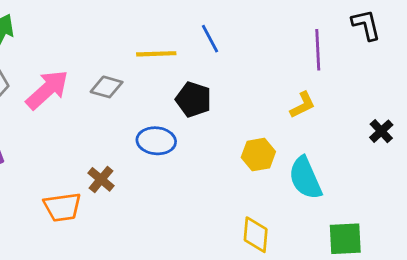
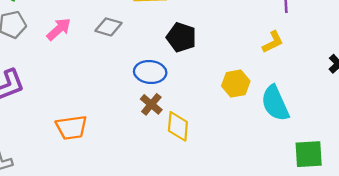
pink arrow: (47, 90) -> (59, 29), size x0.7
brown cross: (101, 179) -> (151, 104), moved
yellow diamond: (256, 235) -> (178, 126), moved

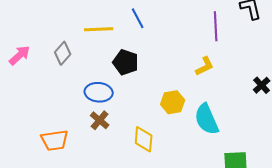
gray diamond: (108, 27) -> (63, 53), turned -65
yellow diamond: (178, 126) -> (144, 139), moved
orange trapezoid: (71, 128) -> (55, 140), moved

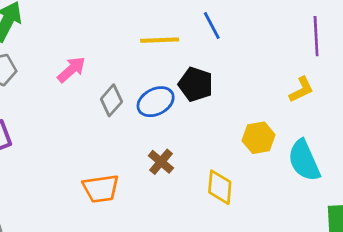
gray diamond: (63, 53) -> (111, 100), moved
pink arrow: (20, 55) -> (71, 70), moved
blue ellipse: (99, 92) -> (156, 102), moved, turned -32

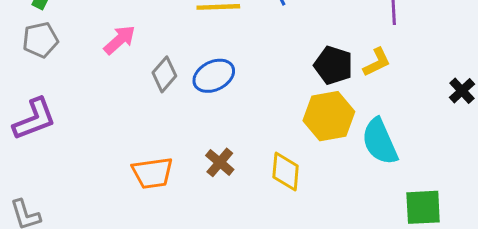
black pentagon: (196, 84) -> (333, 65), moved
yellow hexagon: (259, 138) -> (329, 116), size x1.4
brown cross: (161, 162) -> (220, 162), moved

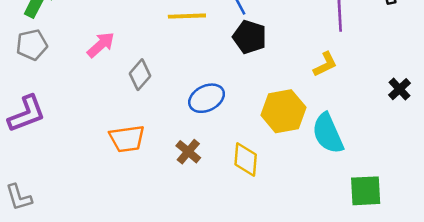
black pentagon: (333, 65) -> (250, 37), moved
blue ellipse: (214, 76) -> (207, 98), moved
orange trapezoid: (152, 173) -> (127, 139), moved

